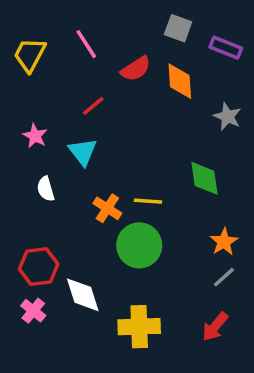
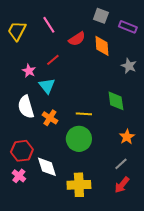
pink star: (35, 136) -> (29, 71), moved
white semicircle: (46, 189) -> (26, 107), size x1.6
orange cross: (107, 208) -> (50, 118), moved
gray line: (224, 277) -> (121, 164), moved

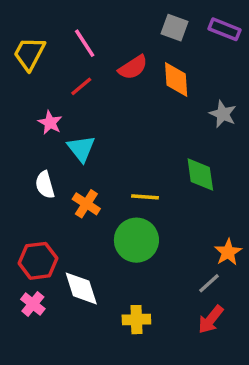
purple rectangle: (128, 27) -> (225, 29), moved
red line: (53, 60) -> (81, 86), moved
white semicircle: (26, 107) -> (45, 185), size x0.7
orange star: (127, 137) -> (228, 252), moved
yellow cross: (79, 185) -> (136, 320), size x0.7

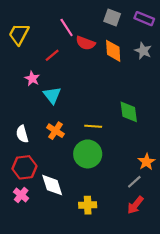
pink line: (85, 43) -> (67, 27), moved
red semicircle: (133, 67) -> (85, 43), turned 54
gray star: (223, 114) -> (143, 51), moved
white semicircle: (45, 185) -> (22, 134), moved

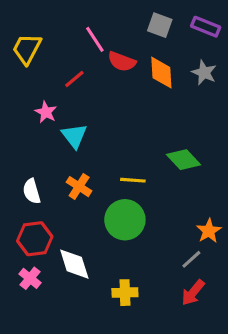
green diamond: (129, 112) -> (183, 160), turned -35

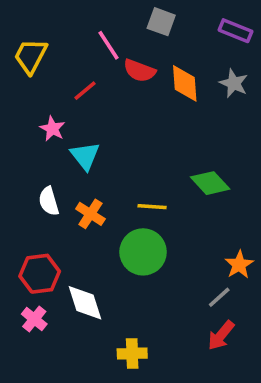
gray square: (160, 25) -> (161, 22), moved
white semicircle: (32, 191) -> (49, 201), moved
yellow cross: (125, 293) -> (132, 354), moved

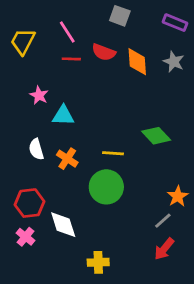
pink line: (109, 45) -> (67, 32), moved
red line: (85, 91) -> (71, 59), moved, turned 42
cyan triangle: (85, 156) -> (63, 116), turned -50

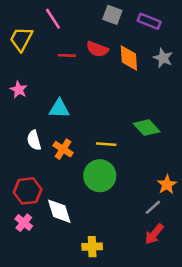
purple rectangle: (175, 23) -> (149, 21), moved
pink line: (67, 32) -> (53, 19), moved
pink star: (39, 95) -> (19, 90), moved

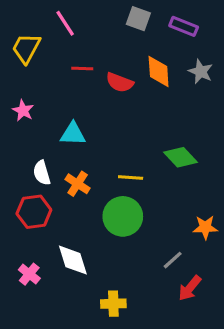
red semicircle: (97, 49) -> (120, 82), moved
orange star: (167, 185) -> (205, 227), turned 30
red hexagon: (28, 191) -> (34, 212), moved
gray line: (153, 207) -> (173, 260), moved

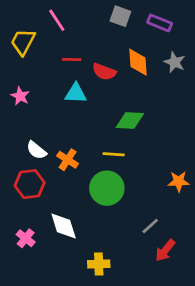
cyan triangle: (73, 134) -> (76, 93), moved
green diamond: (180, 157) -> (130, 120), moved, turned -44
white semicircle: (42, 173) -> (36, 150), turned -35
orange star: (205, 227) -> (179, 181), moved

